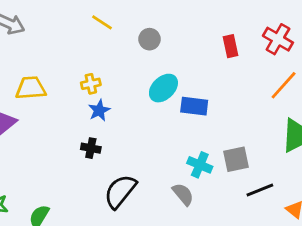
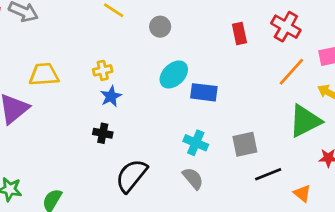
cyan cross: (200, 165) -> (196, 143), moved

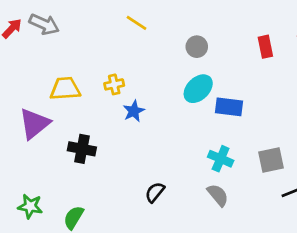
gray circle: (160, 27) -> (197, 47), moved
yellow cross: (103, 70) -> (114, 84), moved
black cross: (103, 133) -> (82, 149), moved, size x1.4
black semicircle: (131, 176) -> (155, 192), size x0.6

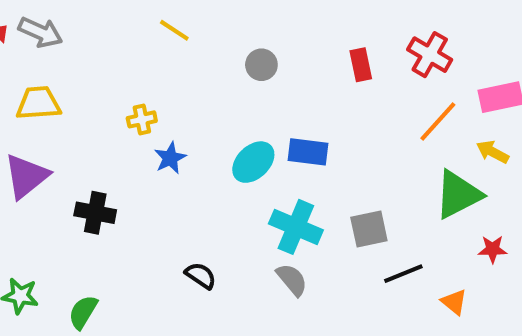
yellow trapezoid: (65, 89) -> (38, 103), moved
cyan ellipse: (198, 89) -> (253, 162), moved
cyan cross: (221, 159) -> (296, 227), size x1.4
black semicircle: (155, 192) -> (201, 276), turned 85

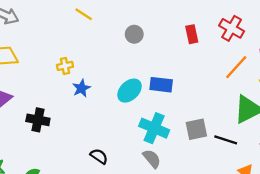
black line: (403, 274) -> (226, 140), moved, turned 40

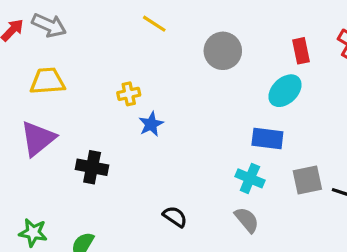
gray circle: (134, 34) -> (223, 51), size x1.5
blue rectangle: (161, 85) -> (267, 139), moved
cyan ellipse: (129, 91) -> (285, 91), moved
cyan cross: (154, 128) -> (250, 178), size x0.7

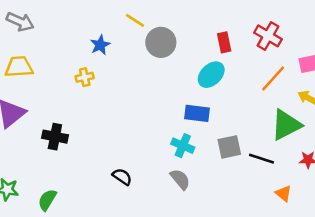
yellow line: (154, 24) -> (135, 20), moved
blue star: (151, 124) -> (100, 45), moved

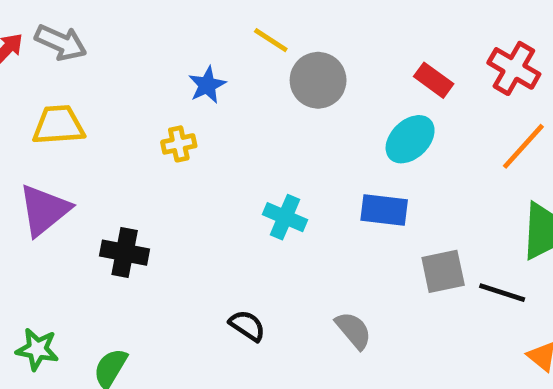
red rectangle: (224, 42) -> (434, 80), turned -42
cyan cross: (183, 146) -> (285, 217), moved

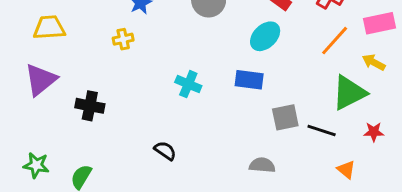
gray semicircle: (353, 330) -> (262, 165), moved, turned -45

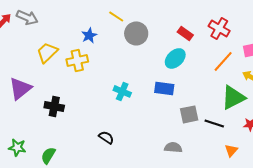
yellow trapezoid: (49, 28) -> (47, 52), moved, turned -40
yellow cross: (123, 39) -> (77, 60), size x1.5
orange triangle: (346, 170) -> (231, 150), turned 32

